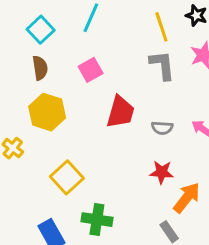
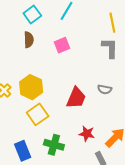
yellow hexagon: (47, 112) -> (31, 87), moved
red trapezoid: (121, 112) -> (76, 98), moved
red star: (162, 172) -> (87, 134), moved

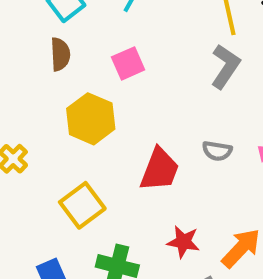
gray L-shape: (110, 48) -> (225, 66), turned 35
yellow hexagon: (31, 87) -> (91, 119), moved

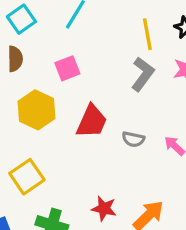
red trapezoid: (160, 170) -> (92, 121), moved

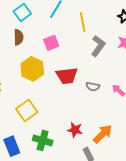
yellow line: (147, 34) -> (83, 22), moved
red trapezoid: (92, 121) -> (67, 76), turned 60

